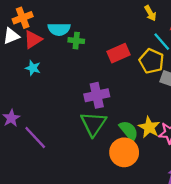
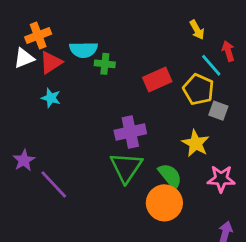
yellow star: (149, 127) -> (196, 143), moved

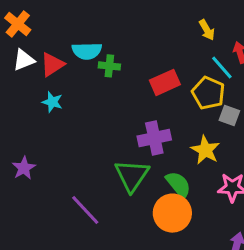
orange cross: (38, 35) -> (18, 24), moved, turned -30
purple cross: (130, 132) -> (154, 138), moved
purple line: (54, 184) -> (85, 210), moved

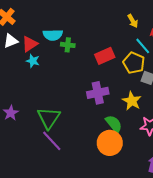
cyan star: (52, 102) -> (33, 61), moved
green triangle: (132, 176) -> (49, 118), moved

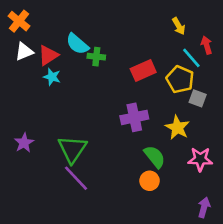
cyan semicircle: (53, 35) -> (77, 44), turned 42
orange circle: (110, 143) -> (150, 181), size x0.6

